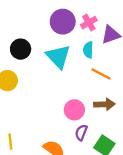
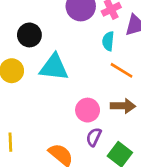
cyan triangle: (58, 57) -> (54, 67), moved, turned -44

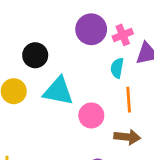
orange line: (121, 70) -> (129, 100), turned 50
pink circle: (88, 110) -> (91, 115), moved

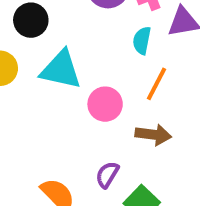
orange line: (129, 100) -> (156, 84), turned 30

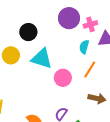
brown arrow: (153, 135) -> (97, 98), moved

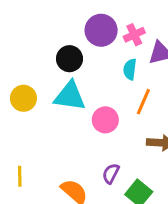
black circle: (28, 32) -> (69, 59), moved

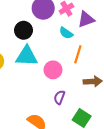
cyan semicircle: (130, 69) -> (66, 33), turned -56
purple semicircle: (111, 173) -> (59, 97), moved

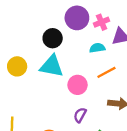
cyan semicircle: (66, 33) -> (97, 48), turned 128
orange line: (78, 54) -> (106, 72), turned 36

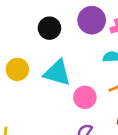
black circle: (53, 38) -> (49, 28), moved

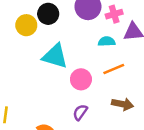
yellow circle: (17, 69) -> (26, 25), moved

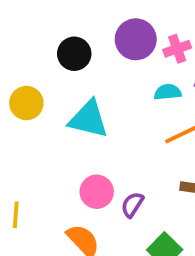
yellow circle: (26, 25) -> (26, 103), moved
pink circle: (81, 79) -> (97, 192), moved

